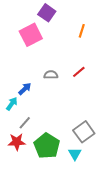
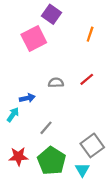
blue arrow: (25, 89) -> (27, 98), turned 32
gray line: (25, 123) -> (46, 128), moved

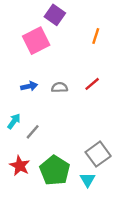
blue arrow: (27, 98) -> (29, 86), moved
gray line: (46, 128) -> (33, 132), moved
red star: (18, 156) -> (20, 166), turned 30

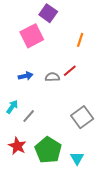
orange line: (96, 36) -> (80, 40), moved
red line: (92, 84) -> (70, 71), moved
gray square: (98, 154) -> (82, 117), moved

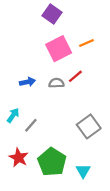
pink square: (32, 36) -> (59, 49), moved
orange line: (80, 40) -> (86, 43), turned 48

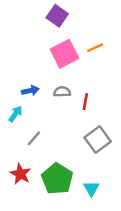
red line: (75, 76) -> (85, 102), moved, turned -40
cyan arrow: (13, 115) -> (15, 114), moved

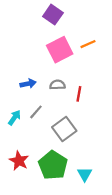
cyan arrow: (15, 114) -> (14, 118), moved
gray line: (34, 138) -> (36, 112), moved
gray square: (98, 140) -> (64, 129), moved

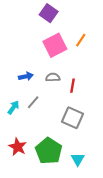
orange line: (88, 44) -> (81, 40), turned -32
gray square: (64, 129) -> (73, 118), moved, turned -30

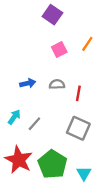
pink square: (55, 45) -> (59, 50), size x0.6
gray line: (33, 102) -> (34, 124), moved
red star: (18, 147) -> (19, 160), size x1.4

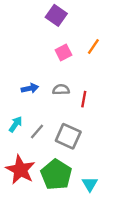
gray square: (78, 128) -> (68, 136), moved

